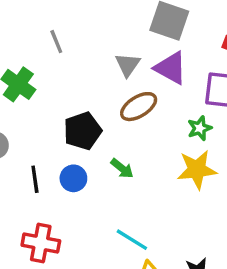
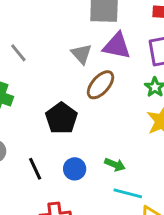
green arrow: (122, 168) -> (115, 165), moved
blue circle: (73, 178) -> (75, 169), moved

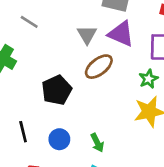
gray line: (18, 53) -> (29, 22), turned -30
green arrow: (115, 165) -> (97, 143), turned 30

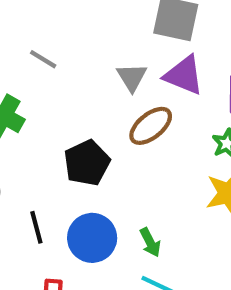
blue circle: (59, 139) -> (92, 238), size x1.5

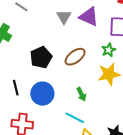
brown ellipse: (151, 126) -> (75, 57), moved
green arrow: (150, 242) -> (81, 94), moved

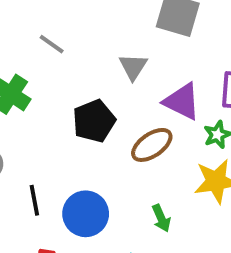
purple triangle: (89, 17) -> (182, 101), moved
black pentagon: (41, 57) -> (94, 121), moved

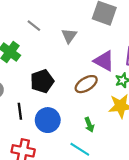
gray triangle: (133, 67) -> (69, 36), moved
black pentagon: (94, 121) -> (42, 81), moved

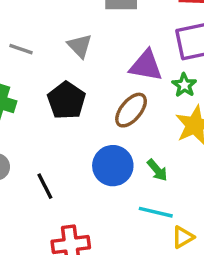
black pentagon: (42, 81) -> (67, 100), moved
blue circle: (48, 120) -> (113, 166), moved

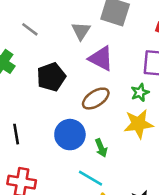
gray triangle: (80, 46) -> (81, 31), moved
purple triangle: (146, 66) -> (101, 58), moved

